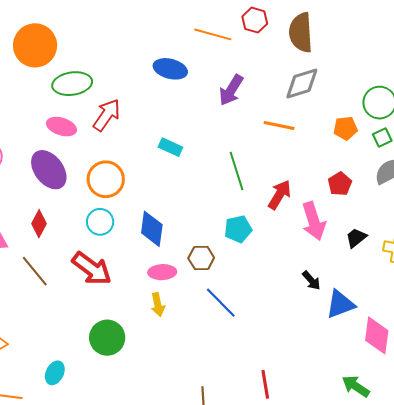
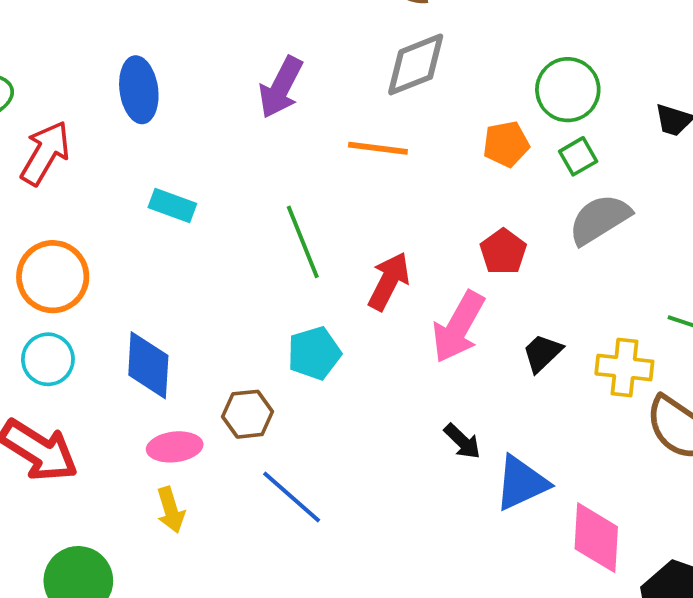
blue ellipse: (170, 69) -> (139, 90), moved, turned 72
pink arrow: (314, 221) -> (458, 327), turned 51

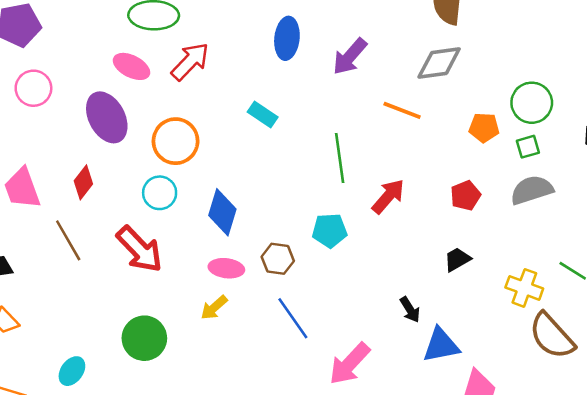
blue ellipse: (139, 90) -> (287, 38), moved
pink arrow: (458, 327) -> (350, 364), moved
black trapezoid: (542, 353) -> (457, 259), moved
yellow arrow: (171, 510) -> (214, 308), turned 52

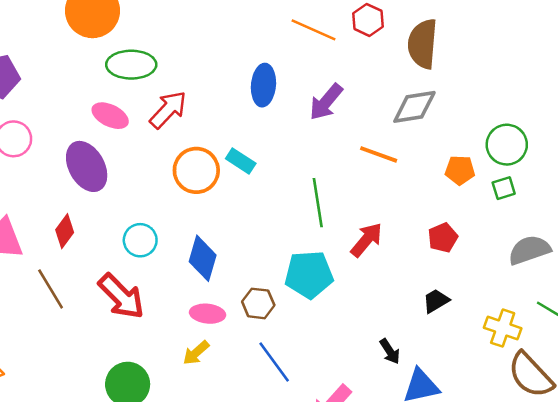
orange circle: (176, 141) -> (196, 170), moved
gray semicircle: (532, 190) -> (529, 250), moved
cyan pentagon: (330, 230) -> (309, 274), size x1.4

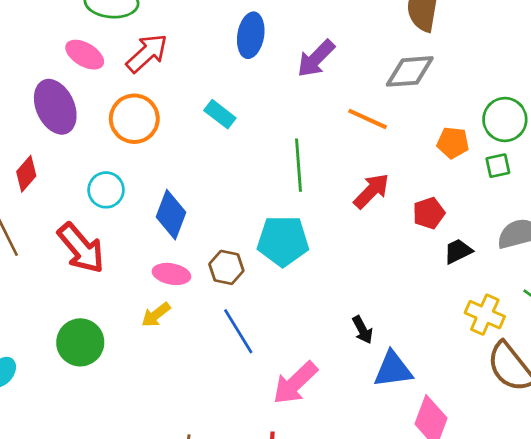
orange circle: (196, 170) -> (134, 119), moved
red arrow: (366, 240) -> (371, 191), moved
black trapezoid: (436, 301) -> (458, 251), moved

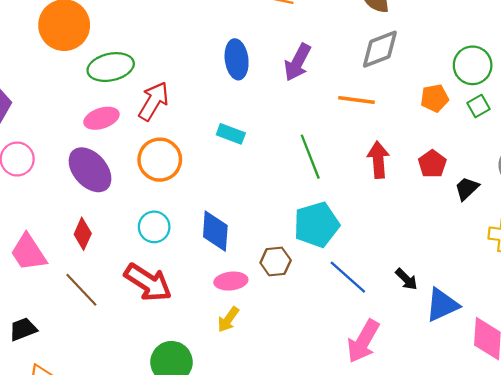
pink ellipse: (85, 55) -> (101, 118), turned -32
red arrow: (371, 191) -> (378, 160), turned -32
blue line: (238, 331) -> (348, 277), moved

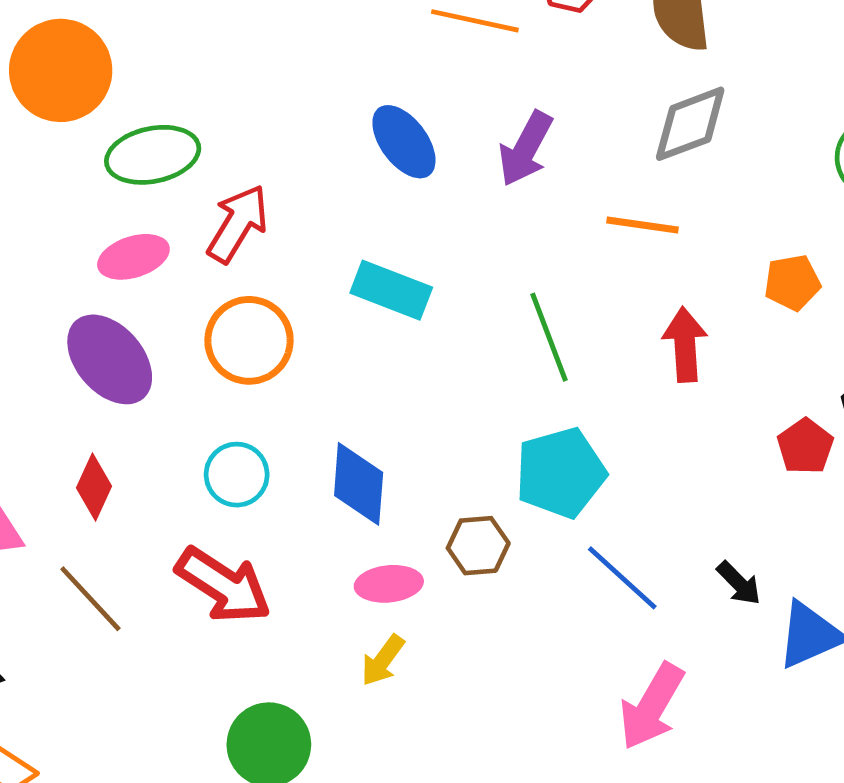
blue ellipse: (237, 59) -> (404, 142), turned -30
orange pentagon: (435, 98) -> (792, 283), moved
cyan rectangle: (231, 134) -> (391, 290), size x1.4
red pentagon: (432, 164) -> (805, 446), moved

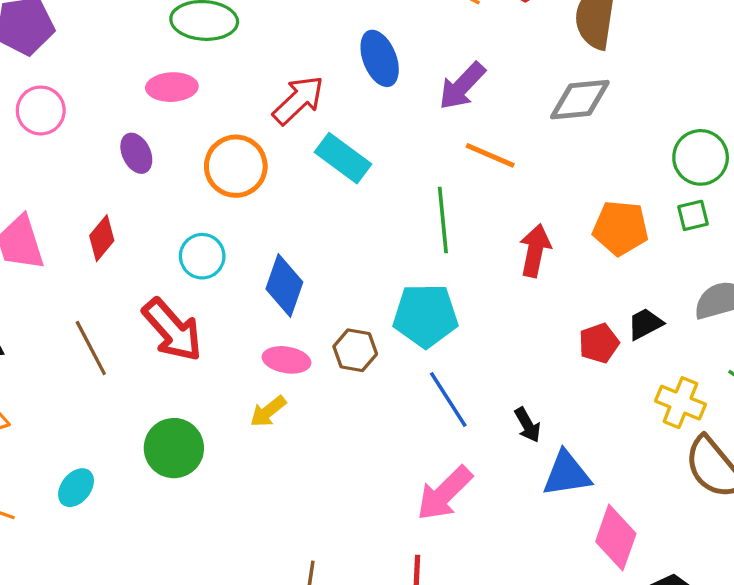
red arrow: (238, 224) -> (298, 100), moved
orange line: (642, 225) -> (490, 155), moved
orange pentagon: (792, 283) -> (621, 228), size x1.4
purple ellipse: (110, 359) -> (136, 153), size x0.6
brown line: (90, 599) -> (91, 348), moved

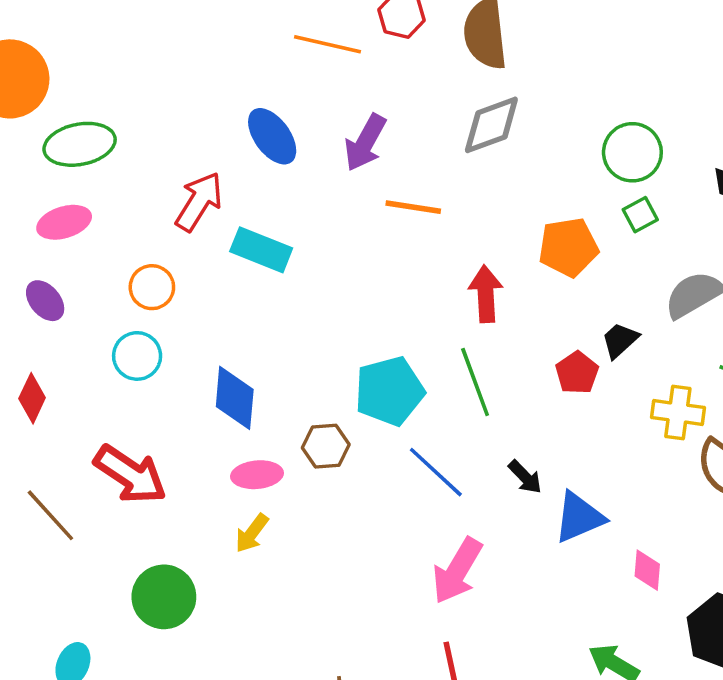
orange circle: (236, 166) -> (152, 287), size x0.7
green line: (443, 220) -> (475, 382), moved
cyan circle: (202, 256) -> (137, 356), moved
pink diamond: (616, 538) -> (647, 570), size x0.6

